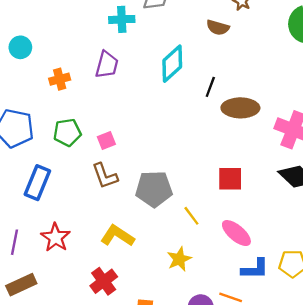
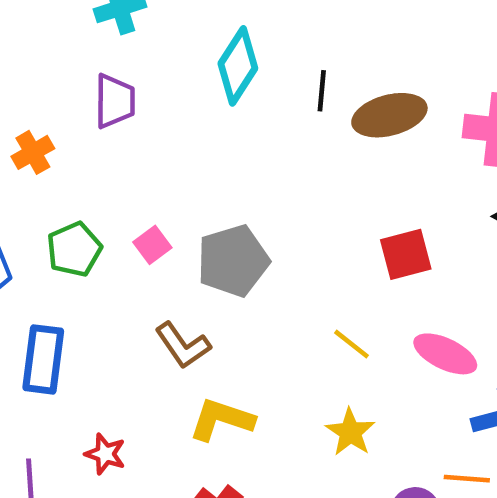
brown L-shape: (105, 176) -> (183, 345), moved
gray pentagon: (154, 189) -> (233, 261), moved
red star: (55, 237) -> (105, 454), size x0.7

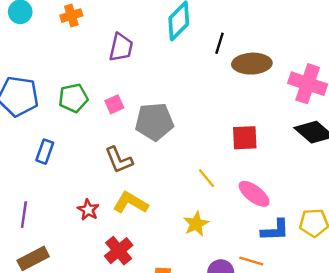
purple trapezoid: (115, 101) -> (121, 47), moved
orange cross: (33, 152) -> (71, 16), moved
blue rectangle: (43, 359) -> (45, 152), size x0.7
red star: (105, 454) -> (88, 210), moved

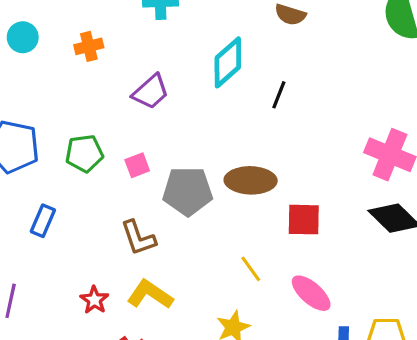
purple trapezoid: (121, 47) -> (151, 92), turned 32
brown ellipse: (252, 64) -> (251, 180), moved

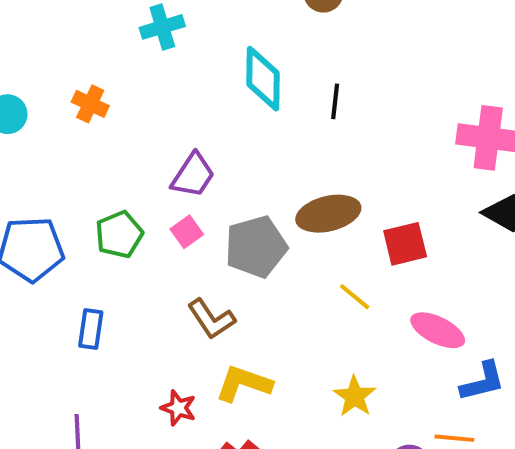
orange cross: (89, 46) -> (90, 104), turned -36
cyan diamond: (228, 62) -> (263, 79), turned -33
purple trapezoid: (151, 92) -> (193, 175), moved
yellow line: (251, 269) -> (355, 297), moved

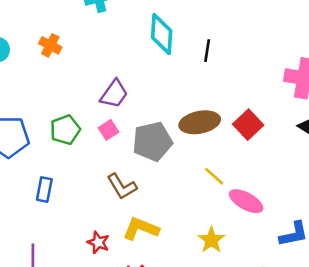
red square: (405, 244) -> (248, 125), moved, turned -32
pink ellipse: (438, 330) -> (246, 201), moved

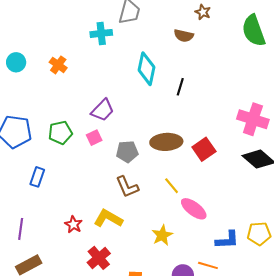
gray pentagon: (152, 141) -> (127, 152), size x0.7
brown L-shape: (122, 186) -> (127, 187), moved

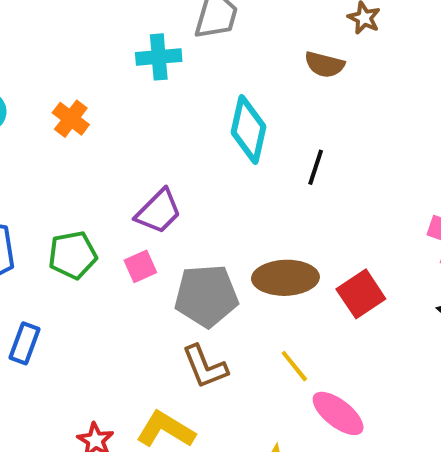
gray pentagon: (127, 152) -> (206, 296), size x1.4

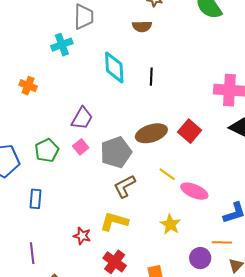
brown L-shape: (205, 367) -> (125, 186), turned 100

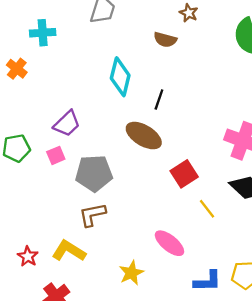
cyan cross: (62, 45) -> (43, 33), moved
brown ellipse: (151, 133) -> (144, 136), moved, turned 32
yellow line: (167, 174) -> (207, 209), moved

